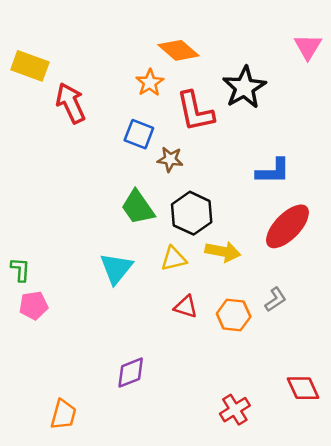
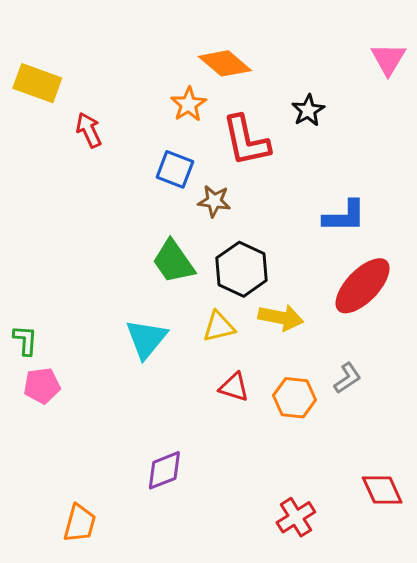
black star: (244, 87) -> (308, 110), size x0.6
red arrow: (71, 103) -> (89, 130), size x0.7

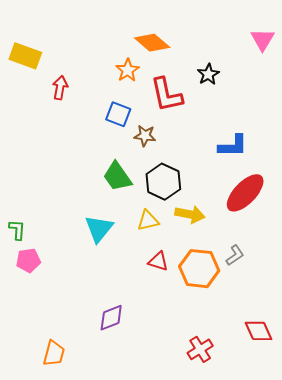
red arrow: (89, 130) -> (60, 88), turned 35
orange hexagon: (294, 398) -> (199, 269), size x1.4

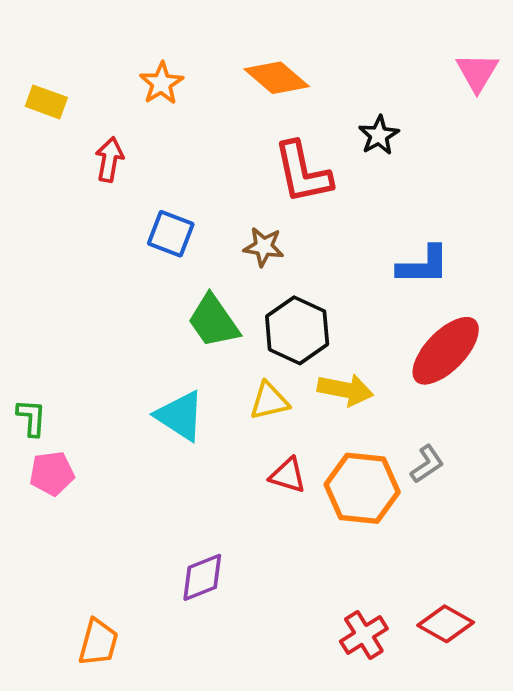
yellow rectangle: (25, 56) -> (46, 102), size x0.7
orange star: (128, 70) -> (161, 83), moved
blue square: (118, 114) -> (171, 234), moved
cyan triangle: (99, 229) -> (180, 416), turned -36
red diamond: (258, 331) -> (446, 624), moved, turned -36

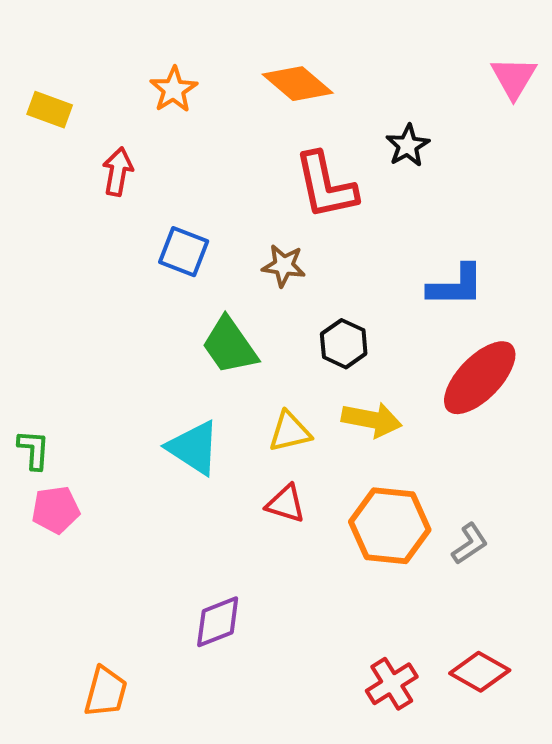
black hexagon: (297, 330) -> (344, 344), moved, size x0.7
gray L-shape: (427, 464) -> (470, 544), moved
red triangle: (288, 475) -> (286, 504), moved

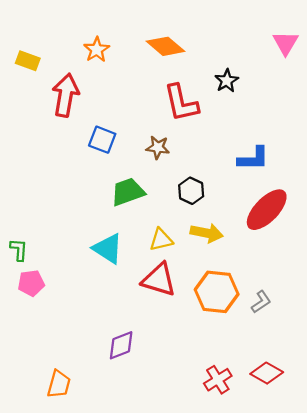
red arrow: (118, 172) -> (66, 95), size x1.6
green trapezoid: (230, 346) -> (128, 192), turned 105
red triangle: (286, 504) -> (159, 280), size x1.6

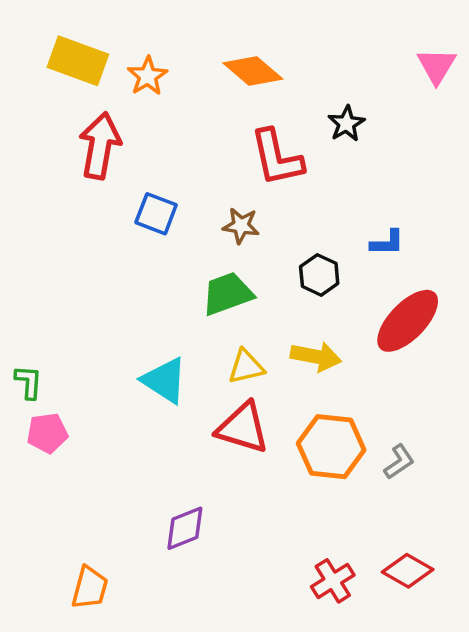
yellow rectangle: (28, 61) -> (78, 61), moved, size x1.6
blue L-shape: (253, 159) -> (387, 243), size x0.7
black hexagon: (191, 191) -> (319, 275), moved
green trapezoid: (128, 192) -> (227, 294), moved

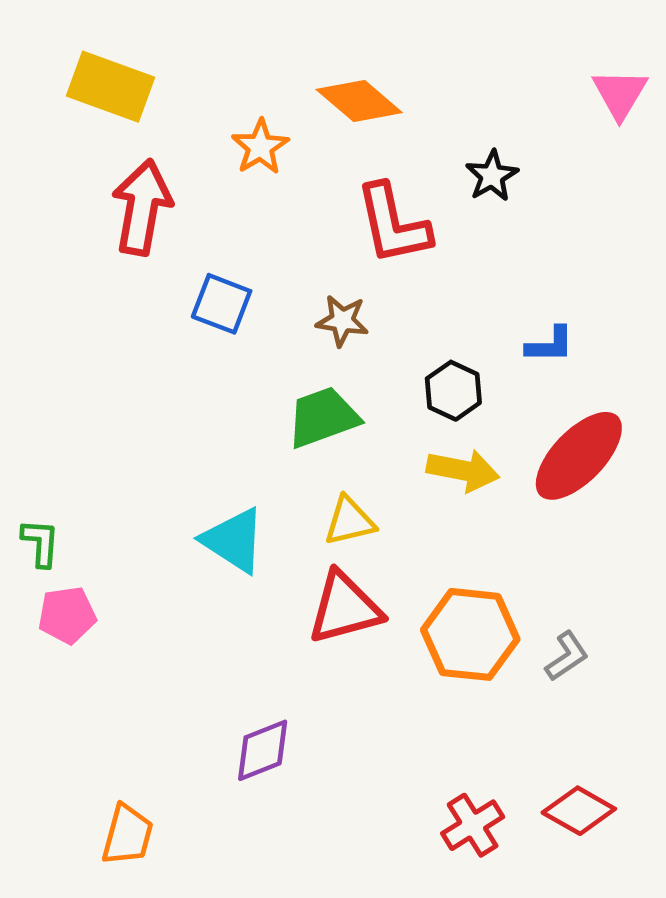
orange star: (148, 76) -> (260, 147), moved
yellow arrow: (316, 357) -> (463, 470), moved
red triangle: (243, 428) -> (345, 608), turned -32

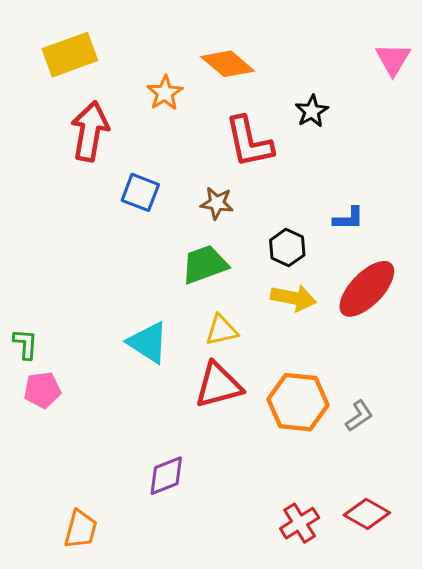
yellow rectangle: (111, 87) -> (70, 55), turned -40

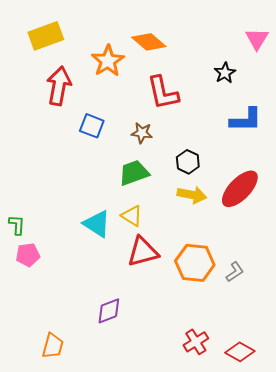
orange star: (165, 93) -> (108, 61), size x1.4
black star: (312, 111) -> (225, 73), moved
blue L-shape: (349, 218) -> (246, 120), moved, size x1.6
yellow triangle: (221, 330) -> (132, 216), moved, turned 45
red diamond: (367, 514) -> (240, 352), moved

